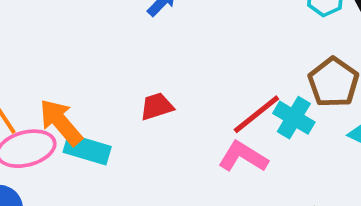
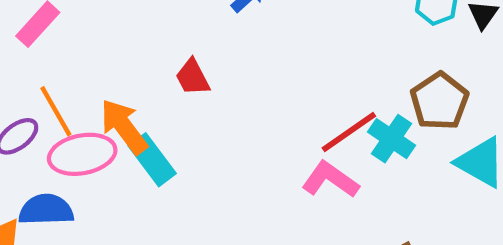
red trapezoid: (157, 106) -> (193, 77), moved, turned -104
cyan rectangle: (87, 149) -> (152, 160), turned 33

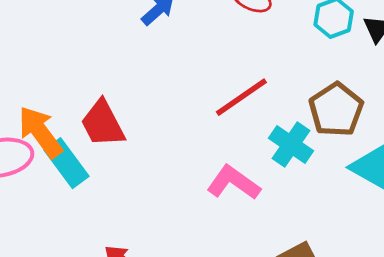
red trapezoid: (193, 77) -> (103, 124), moved, size x1.4
red line: (349, 132) -> (241, 97), moved

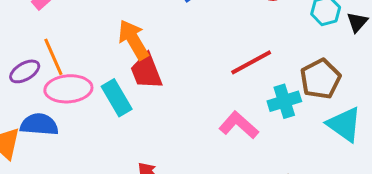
orange arrow: (40, 132) -> (133, 40), moved
cyan cross: (291, 145) -> (284, 101), turned 32

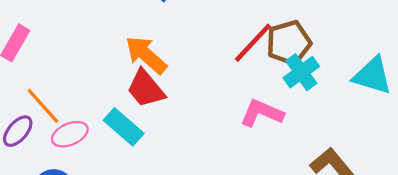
orange arrow: (133, 40) -> (146, 55), moved
brown pentagon: (320, 79) -> (289, 43), moved, turned 30
pink ellipse: (68, 89) -> (70, 134), size x0.7

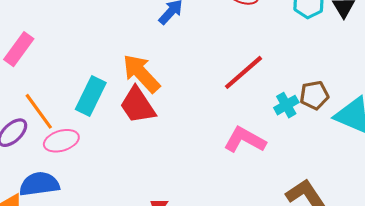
brown pentagon: (289, 43) -> (314, 95), moved, size x0.7
cyan cross: (301, 72) -> (286, 105), size x0.7
cyan rectangle: (124, 127) -> (91, 96), moved, turned 69

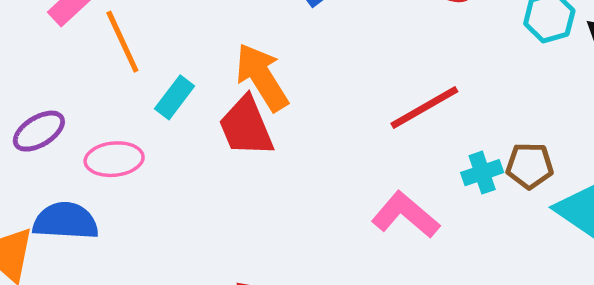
cyan rectangle: (91, 96) -> (175, 97), size x0.7
orange line: (39, 111) -> (122, 42), moved

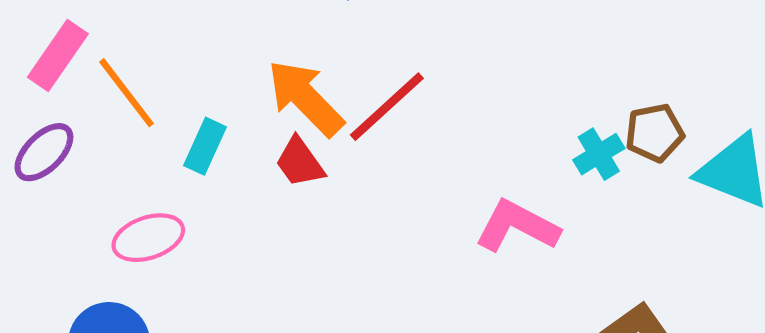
red line: (424, 107) -> (387, 107), moved
red trapezoid: (246, 127) -> (300, 162), size x0.7
purple ellipse: (39, 131) -> (44, 152), moved

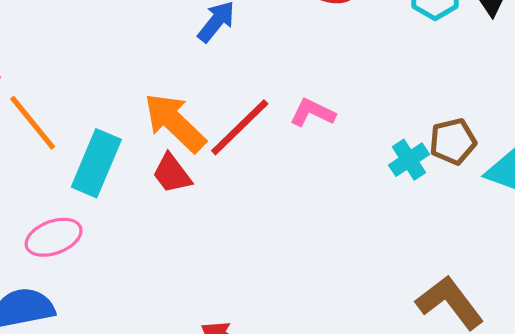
cyan rectangle: (205, 146) -> (96, 163), size x1.5
pink L-shape: (517, 226) -> (313, 113), moved, size x0.7

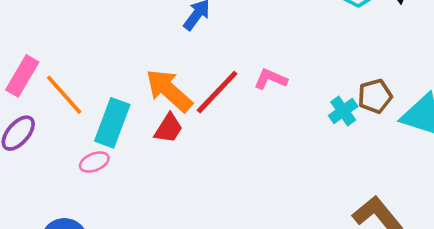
red trapezoid: (172, 174) -> (168, 128), turned -108
pink ellipse: (54, 237) -> (94, 162), moved, size x0.7

